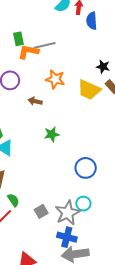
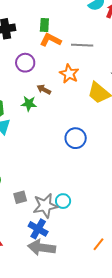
gray line: (45, 45) -> (82, 45), moved
green star: (52, 134) -> (29, 104), moved
blue circle: (86, 168) -> (76, 138), moved

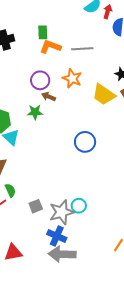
purple circle: (25, 63) -> (40, 80), moved

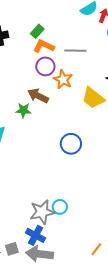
green rectangle: (43, 32) -> (37, 31), turned 40
purple circle: (40, 80) -> (45, 66), moved
brown arrow: (49, 97) -> (38, 96), size x1.5
gray square: (36, 206) -> (12, 249), moved

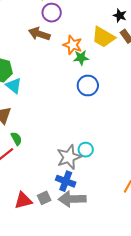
orange star: (63, 80) -> (73, 45), moved
brown arrow: (38, 96) -> (39, 34), moved
green star: (23, 110) -> (81, 58), moved

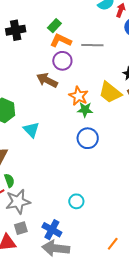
cyan triangle: (14, 86) -> (31, 130), moved
gray star: (69, 157) -> (18, 202), moved
gray square: (44, 198) -> (21, 228), moved

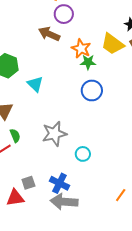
gray star: (18, 202) -> (54, 134), moved

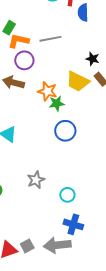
gray star: (54, 134) -> (36, 180), size x0.7
gray square: (28, 183) -> (27, 246), moved
blue cross: (59, 183) -> (73, 224), moved

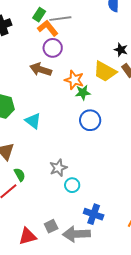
gray line: (50, 39) -> (60, 19), moved
orange L-shape: (18, 41) -> (48, 28), turned 35
cyan circle: (67, 195) -> (72, 185), moved
gray square: (27, 246) -> (51, 226), moved

